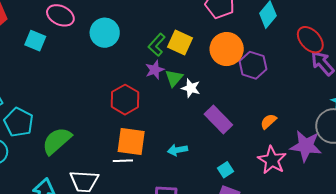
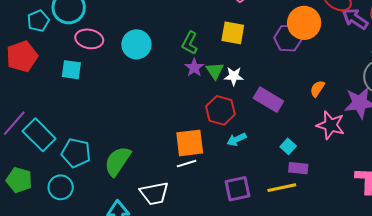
yellow square: (180, 43) -> (233, 33), moved
orange circle: (227, 49) -> (304, 23), moved
red hexagon: (125, 100) -> (220, 110), moved

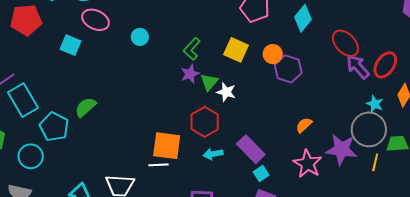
orange circle: (304, 23) -> (273, 54), moved, size x0.6
cyan circle: (136, 44) -> (140, 37), size x0.6
purple rectangle: (268, 100) -> (251, 149), moved
green semicircle: (118, 161) -> (86, 107), moved, size x0.7

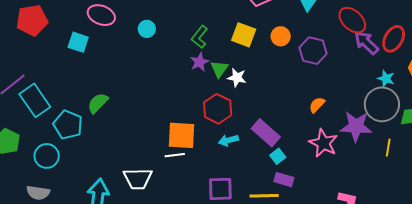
purple hexagon: (288, 69) -> (313, 51), moved
yellow line: (375, 162) -> (388, 148), moved

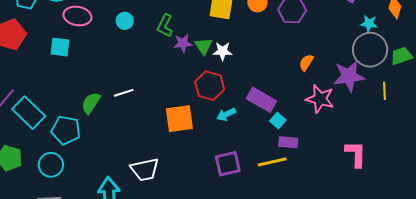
green L-shape: (200, 37) -> (165, 26), moved
purple star: (199, 62) -> (183, 43), turned 30
white line: (175, 155) -> (124, 93), moved

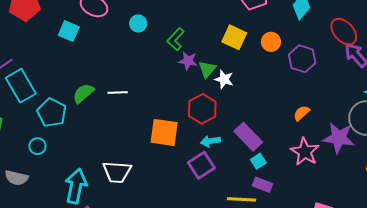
purple square: (228, 164) -> (201, 165), moved, turned -36
cyan circle: (51, 165) -> (37, 146), moved, size x0.7

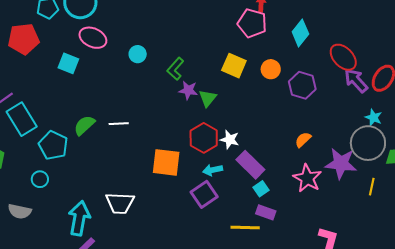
white star: (224, 79) -> (230, 140), moved

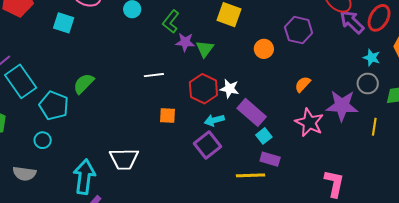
orange circle: (271, 69) -> (264, 49), moved
white line: (119, 124) -> (154, 75), moved
gray circle: (368, 143) -> (368, 84), size x0.6
orange square: (166, 162) -> (168, 116), size x0.6

